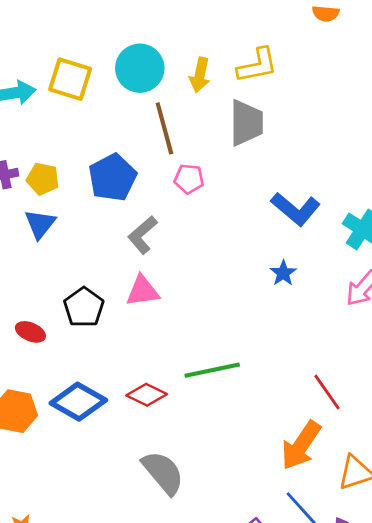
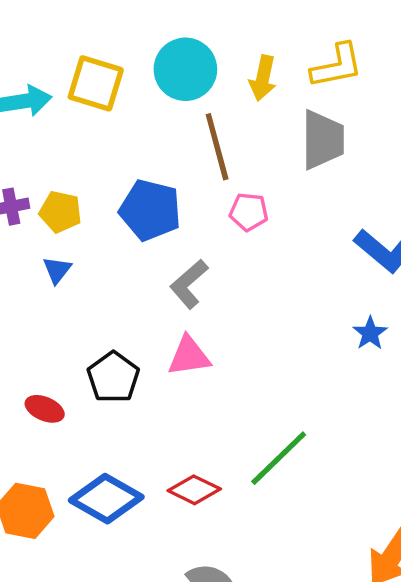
blue pentagon: (112, 177) -> (150, 210), turned -30
blue triangle: (40, 224) -> (57, 270), size x0.7
green line: (212, 370) -> (279, 458), turned -32

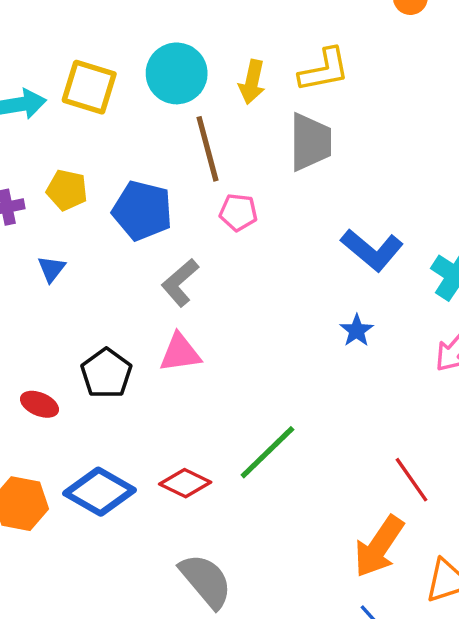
yellow pentagon: (60, 212) -> (67, 190), moved

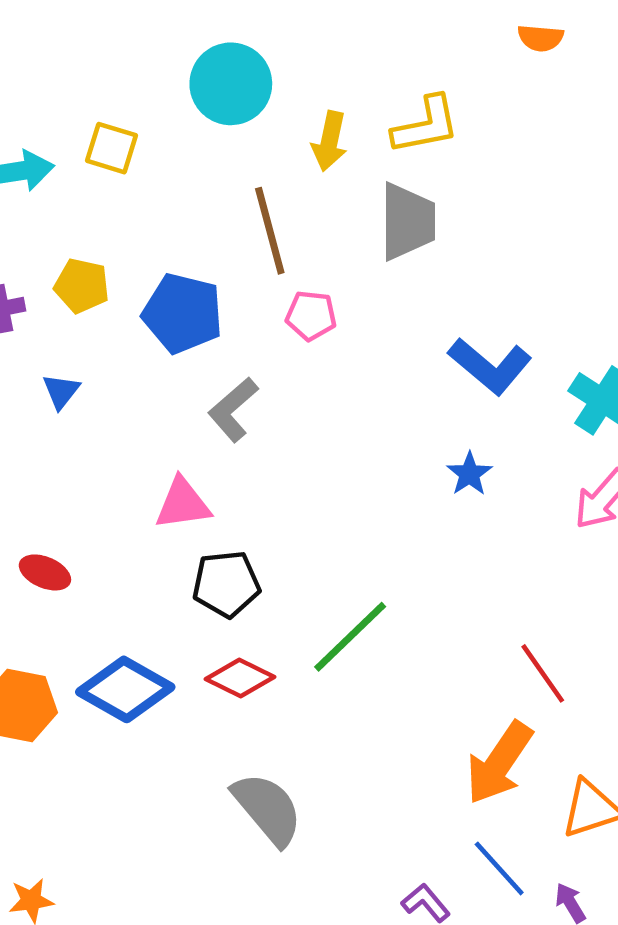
cyan circle: (177, 73) -> (231, 84), moved
yellow square: (89, 87) -> (112, 148), size x0.7
pink triangle: (180, 353) -> (183, 504), moved
black pentagon: (106, 373) -> (226, 584), moved, turned 30

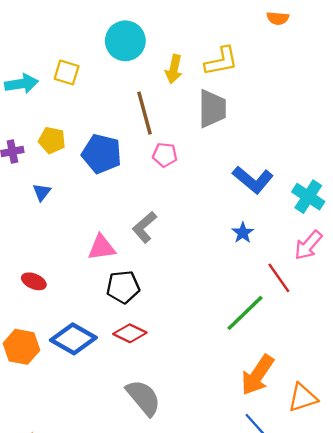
gray L-shape: (233, 410) -> (145, 227), moved
green line: (350, 637) -> (245, 313), moved
red line: (543, 673) -> (279, 278), moved

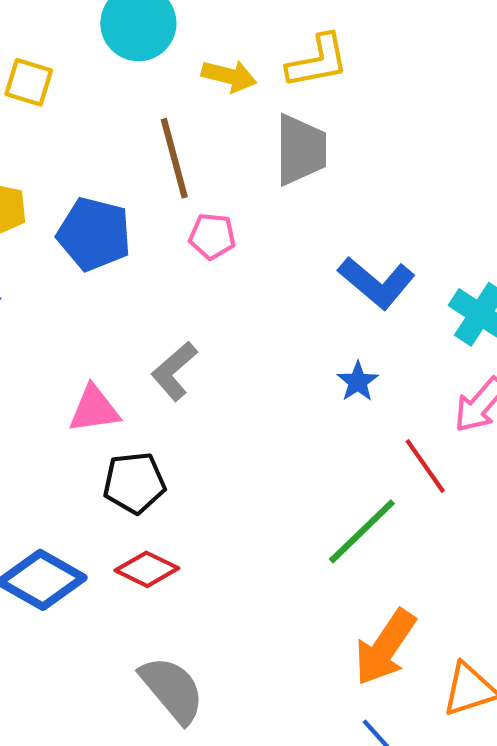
yellow arrow: (174, 69) -> (229, 76), turned -88

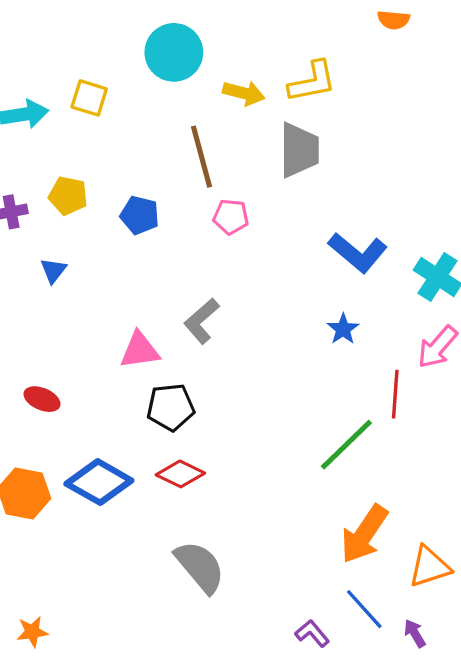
blue pentagon: (94, 234) -> (140, 215), size x0.7
red line: (425, 466) -> (395, 394), turned 39

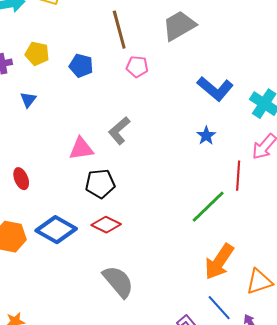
gray trapezoid: (299, 150) -> (179, 26), turned -120
red ellipse: (42, 399) -> (21, 179), turned 45

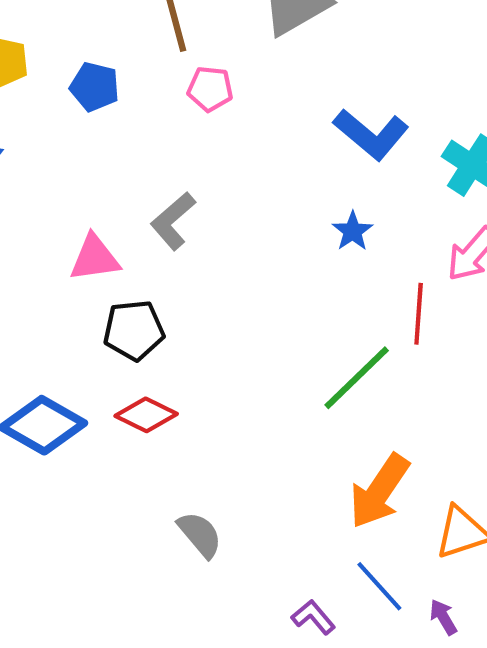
gray semicircle: (118, 282) -> (200, 535), moved, size x0.7

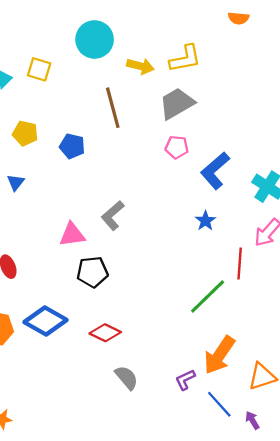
pink pentagon: (210, 89) -> (177, 147), moved
blue L-shape: (371, 134) -> (215, 171), turned 99
red diamond: (146, 415) -> (105, 333), moved
purple L-shape: (313, 617) -> (185, 380), moved, turned -75

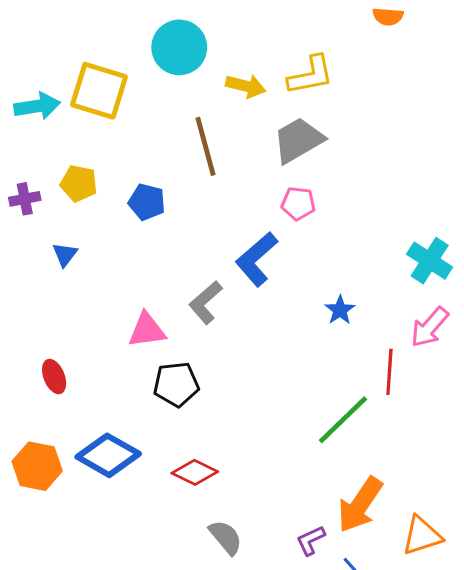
yellow square: (39, 69) -> (99, 91), size x1.6
blue L-shape: (215, 171) -> (257, 259), moved

